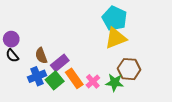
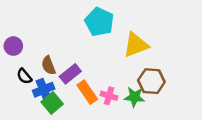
cyan pentagon: (115, 18) -> (99, 22), moved
black semicircle: (12, 56) -> (24, 76), moved
green square: (55, 80) -> (52, 103), moved
pink cross: (93, 81) -> (109, 96), turned -32

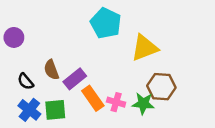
purple circle: (13, 46) -> (14, 37), moved
blue cross: (44, 90) -> (29, 110), moved, turned -30
green square: (52, 103) -> (55, 110), turned 35

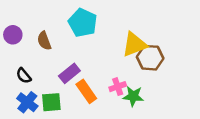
cyan pentagon: (106, 23) -> (83, 23), moved
brown semicircle: (51, 70) -> (44, 41), moved
brown hexagon: (161, 87) -> (150, 58), moved
pink cross: (116, 102) -> (118, 87), moved, turned -35

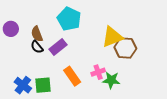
purple rectangle: (69, 73) -> (58, 47), moved
black semicircle: (24, 76) -> (37, 47), moved

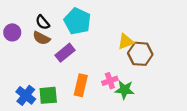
brown semicircle: (37, 34) -> (41, 38), turned -42
yellow triangle: (112, 37) -> (126, 41), size x0.7
black semicircle: (37, 47) -> (43, 22), moved
orange rectangle: (72, 76) -> (81, 85), turned 48

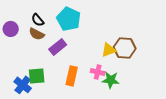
yellow triangle: (126, 41) -> (109, 50), moved
pink cross: (110, 81) -> (98, 72), turned 32
green square: (48, 95) -> (37, 76), moved

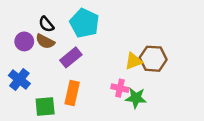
purple circle: (11, 29) -> (24, 41), moved
green square: (37, 76) -> (45, 106), moved
orange rectangle: (72, 76) -> (72, 93), moved
blue cross: (23, 85) -> (19, 79), moved

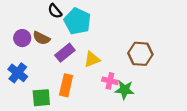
black semicircle: (46, 24) -> (55, 11), moved
yellow triangle: (133, 61) -> (92, 59), moved

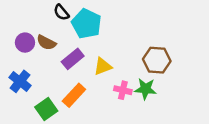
orange rectangle: (66, 85) -> (74, 95), turned 30
green star: (125, 90) -> (145, 89), moved
green square: (41, 98) -> (46, 109), turned -30

